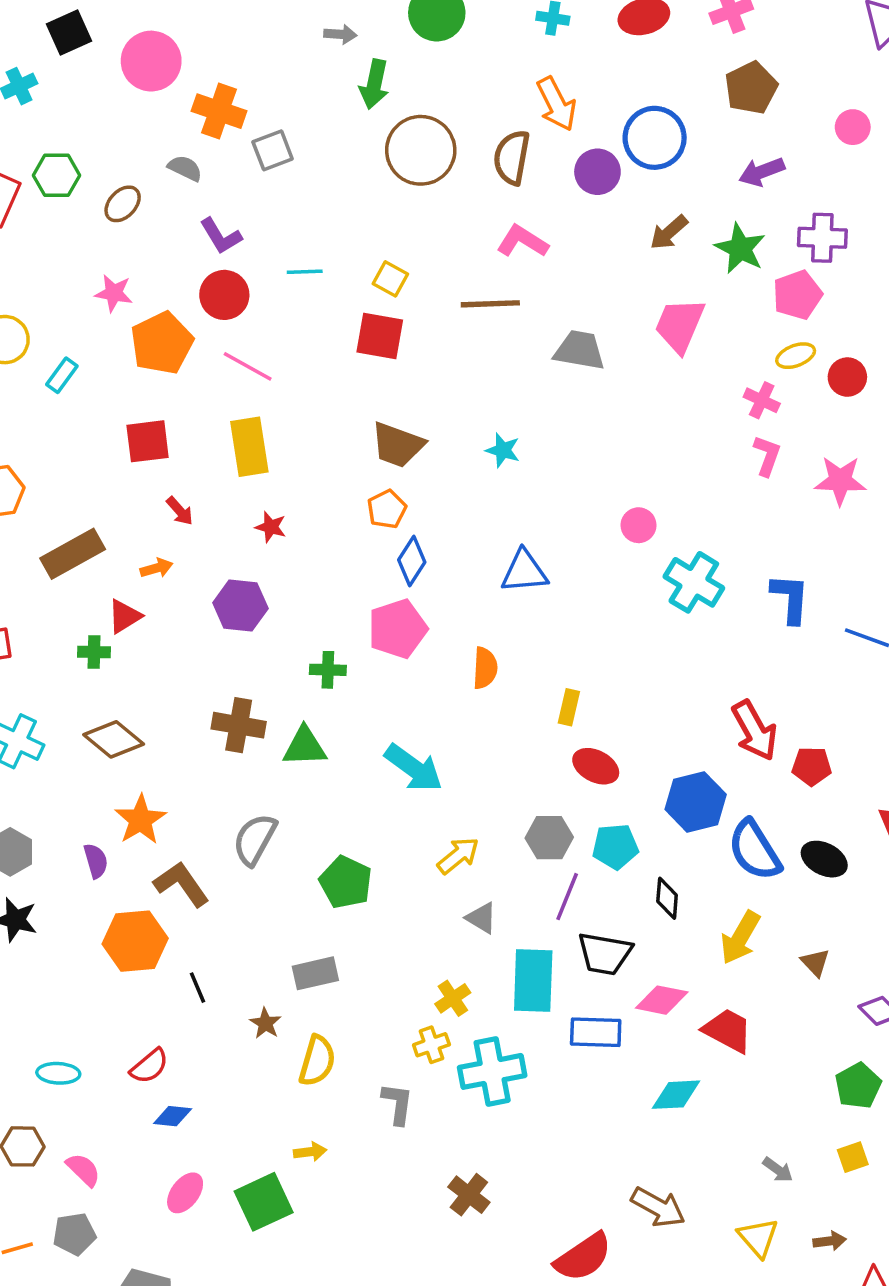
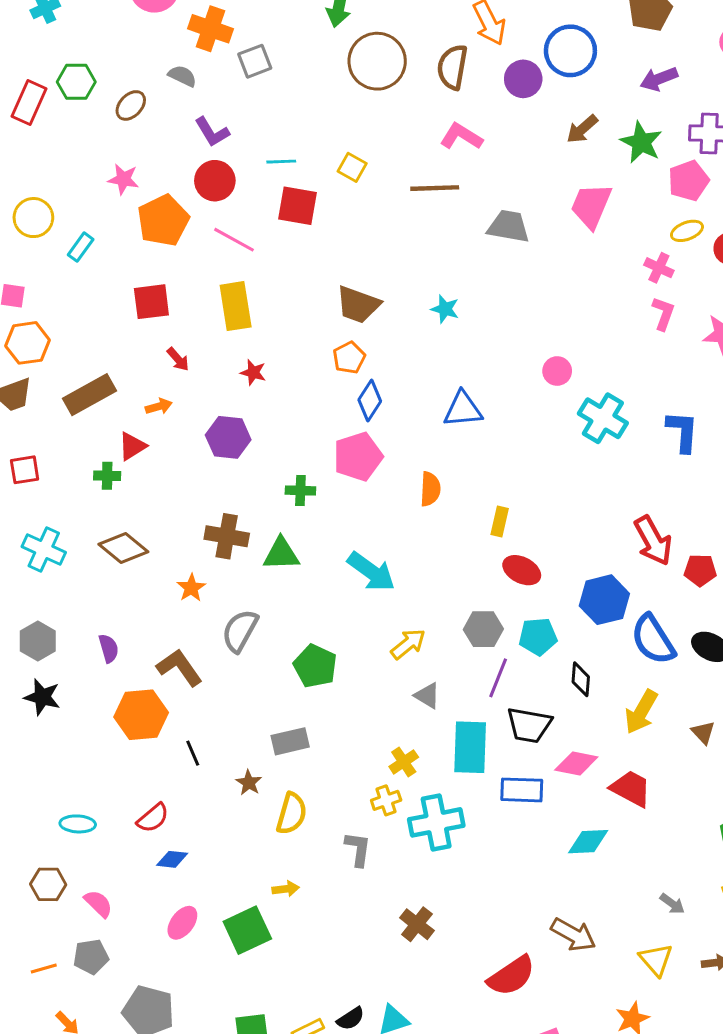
red square: (380, 336) -> (297, 206), moved
orange star: (140, 820) -> (191, 588), moved, size x0.7

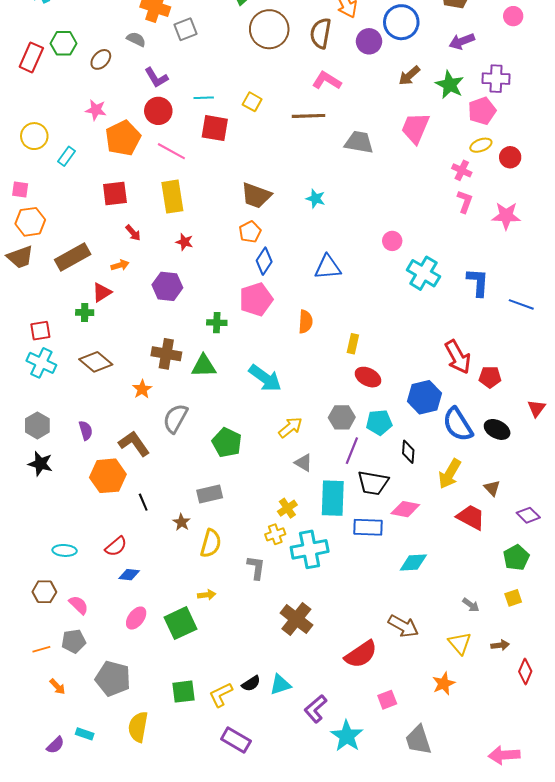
red square: (25, 470) -> (40, 331), moved
red trapezoid: (631, 789) -> (471, 517), moved
brown cross: (417, 924) -> (296, 619), size x1.4

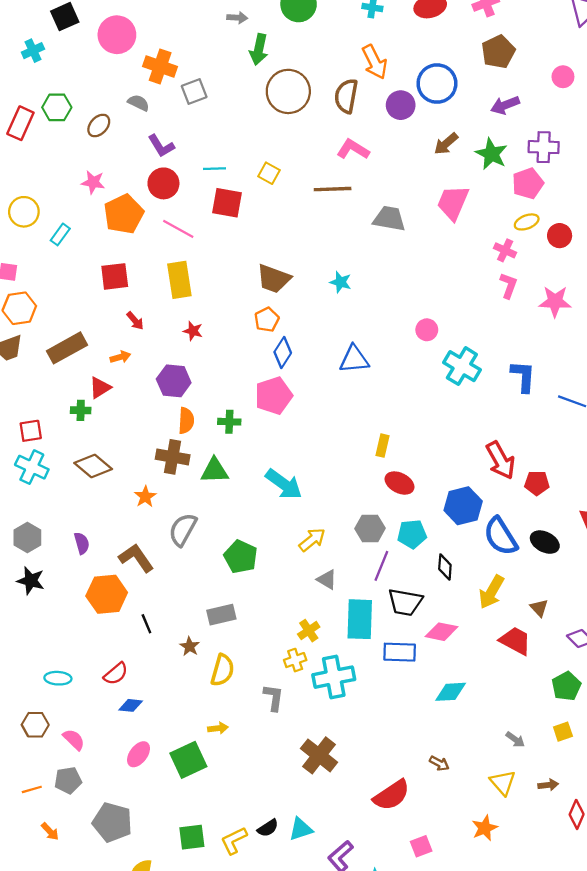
orange semicircle: (305, 322) -> (186, 421), moved
brown arrow: (403, 626) -> (439, 763), size x0.6

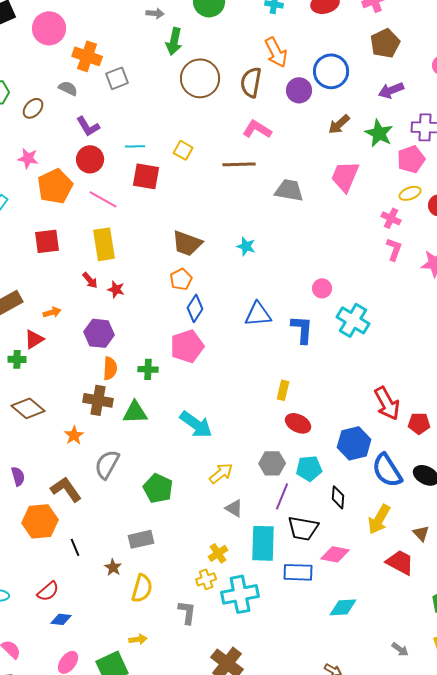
red arrow: (135, 321) -> (90, 280), moved
blue L-shape: (523, 376) -> (302, 329), moved

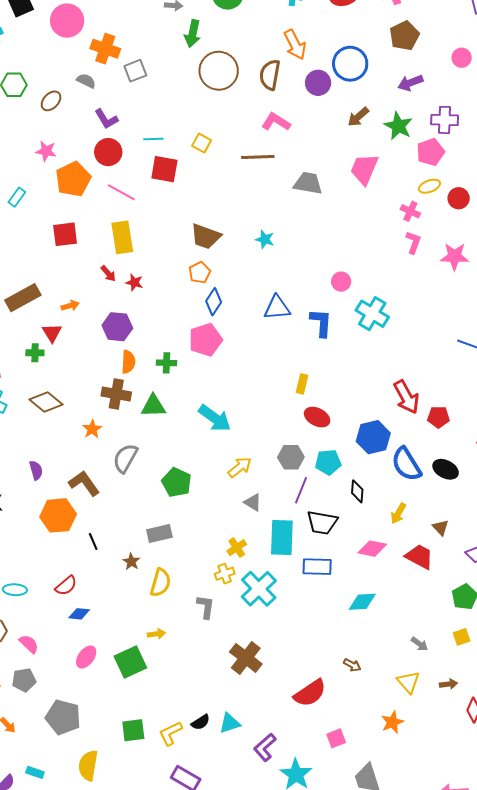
red triangle: (34, 339) -> (52, 333), turned -30
yellow arrow: (379, 519) -> (398, 513), size x0.7
pink diamond: (335, 554) -> (372, 549), moved
cyan cross: (240, 594) -> (259, 589), turned -33

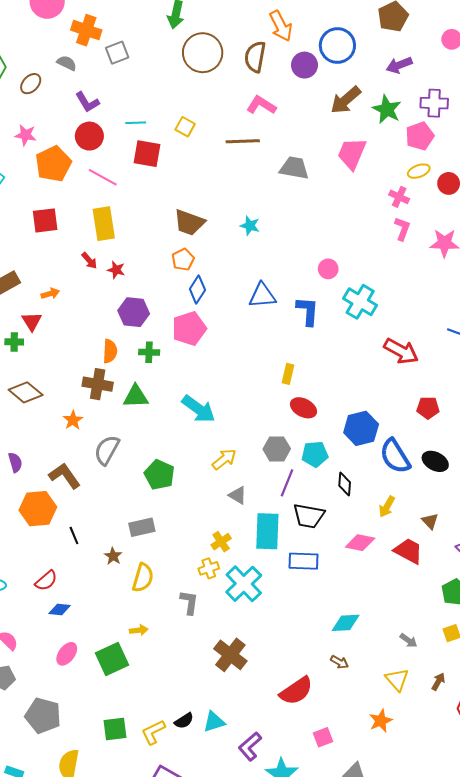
brown arrow: (358, 117) -> (346, 100), size x1.4
purple hexagon: (117, 327) -> (134, 312), moved
red arrow: (406, 397) -> (401, 351), moved, turned -32
cyan diamond: (362, 602) -> (346, 623), moved
brown arrow: (449, 684) -> (438, 682), turned -54

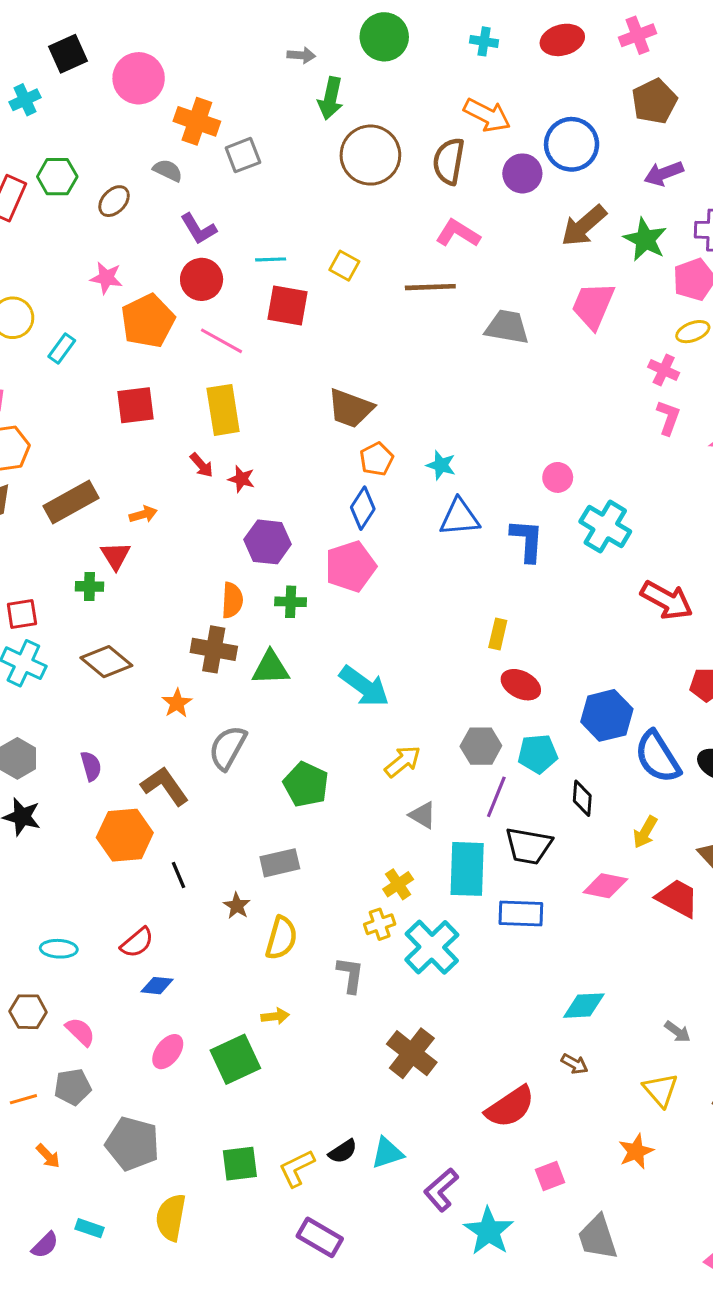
orange arrow: (281, 26) -> (487, 115), turned -36
cyan star: (250, 226) -> (441, 465), moved
orange pentagon: (183, 260) -> (377, 459), moved

